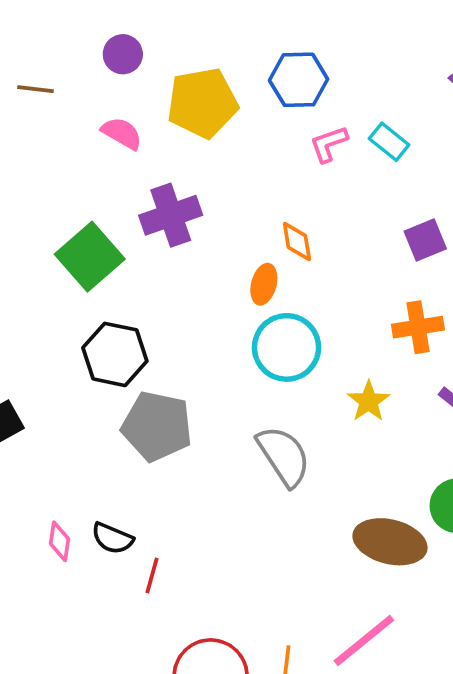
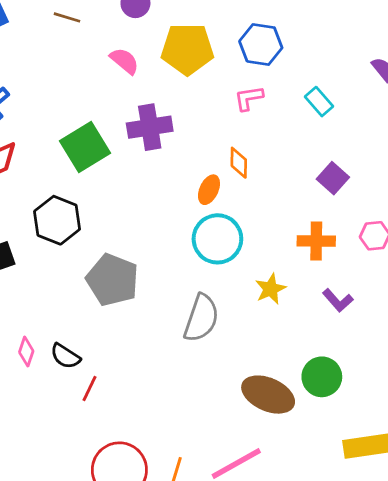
pink L-shape: (329, 144) -> (249, 98), moved
purple square: (425, 240) -> (333, 178), turned -36
black hexagon: (115, 354) -> (57, 220), moved
gray semicircle: (284, 456) -> (201, 318), turned 42

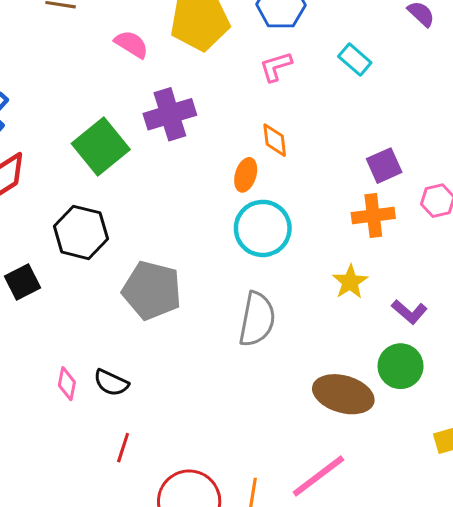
purple square: (333, 178) -> (384, 166), moved, turned 32
yellow star: (271, 289) -> (350, 282), moved
purple L-shape: (338, 300) -> (409, 312), moved
red line: (89, 388) -> (123, 448), moved

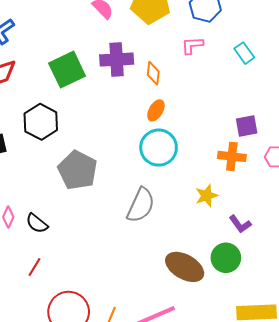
orange diamond: (275, 140) -> (153, 73), moved

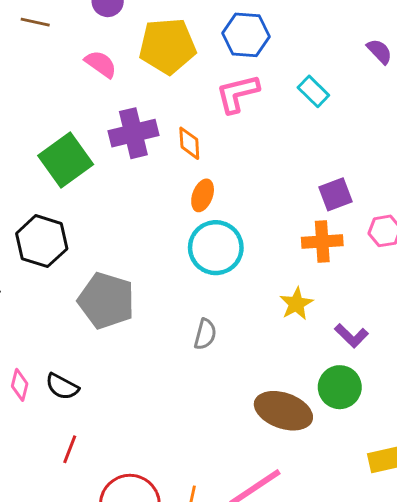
pink L-shape: (192, 45) -> (238, 94), size x1.4
gray semicircle: (141, 205) -> (205, 334), size x0.6

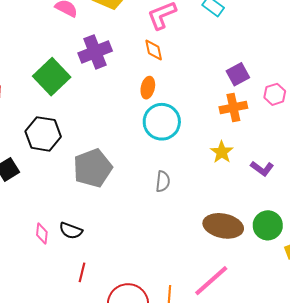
orange diamond: (189, 143) -> (154, 50), moved
gray pentagon: (106, 301) -> (93, 168), turned -30
green circle: (340, 387) -> (268, 225), moved

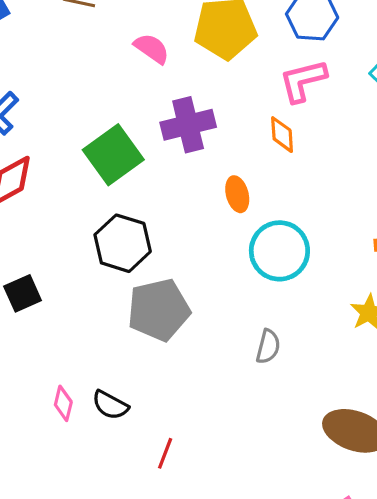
orange ellipse: (148, 88) -> (237, 194), moved, turned -35
black hexagon: (43, 134) -> (123, 243), moved
red line: (82, 272) -> (165, 453), moved

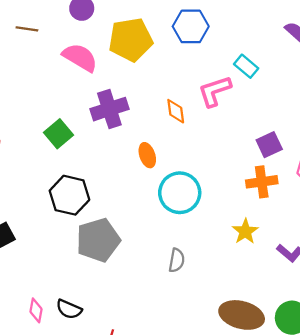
pink semicircle: (152, 48) -> (80, 57), size x1.4
pink L-shape: (303, 81) -> (215, 91), moved
green square: (113, 155) -> (58, 134), size x0.7

